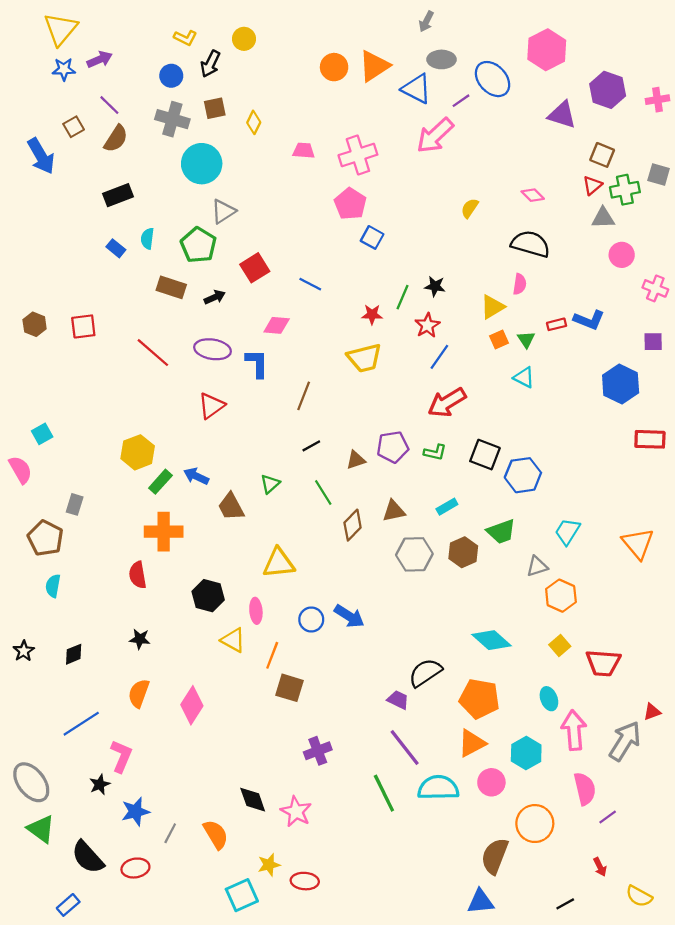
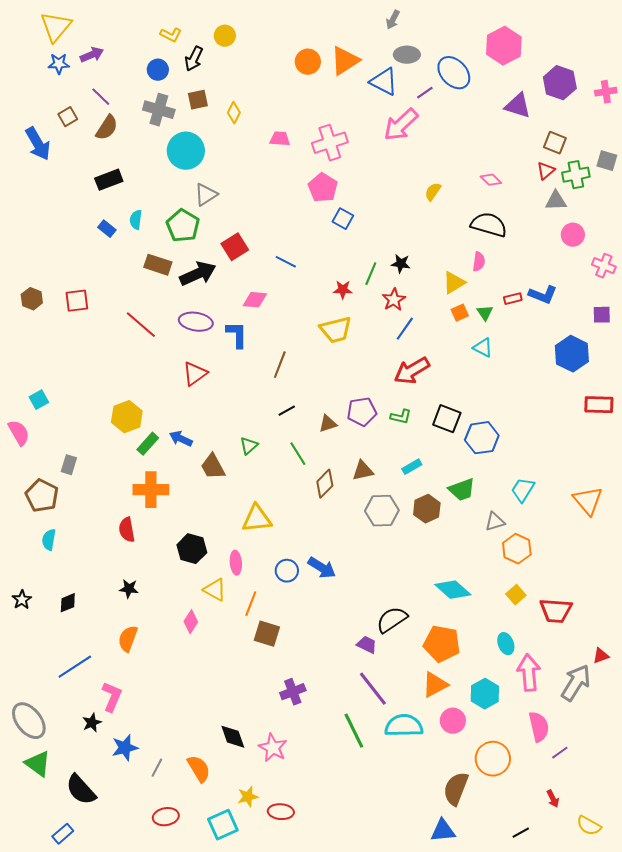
black arrow: (215, 297) -> (198, 274), size x1.8
pink diamond: (192, 705) -> (191, 622), moved, size x0.7
red ellipse: (135, 868) -> (166, 817), moved

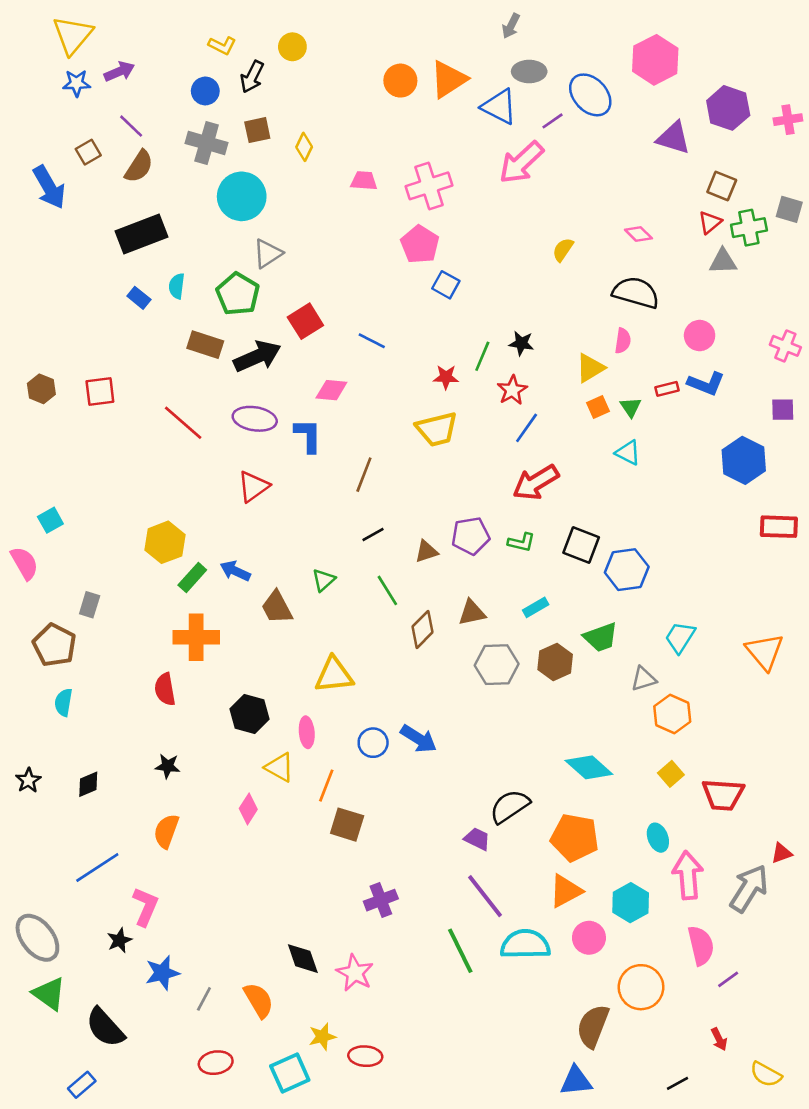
black rectangle: (109, 180) -> (142, 234), size x1.4
pink circle: (573, 235) -> (700, 336), moved

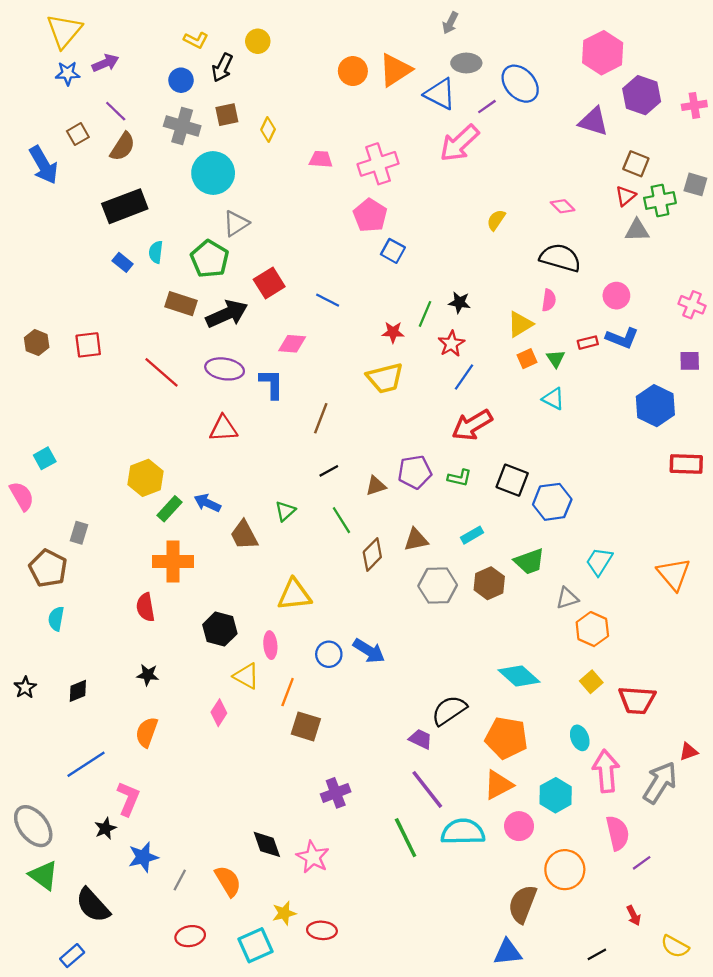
pink hexagon: (655, 60) -> (603, 53), moved
red triangle: (253, 486) -> (223, 429), turned 32

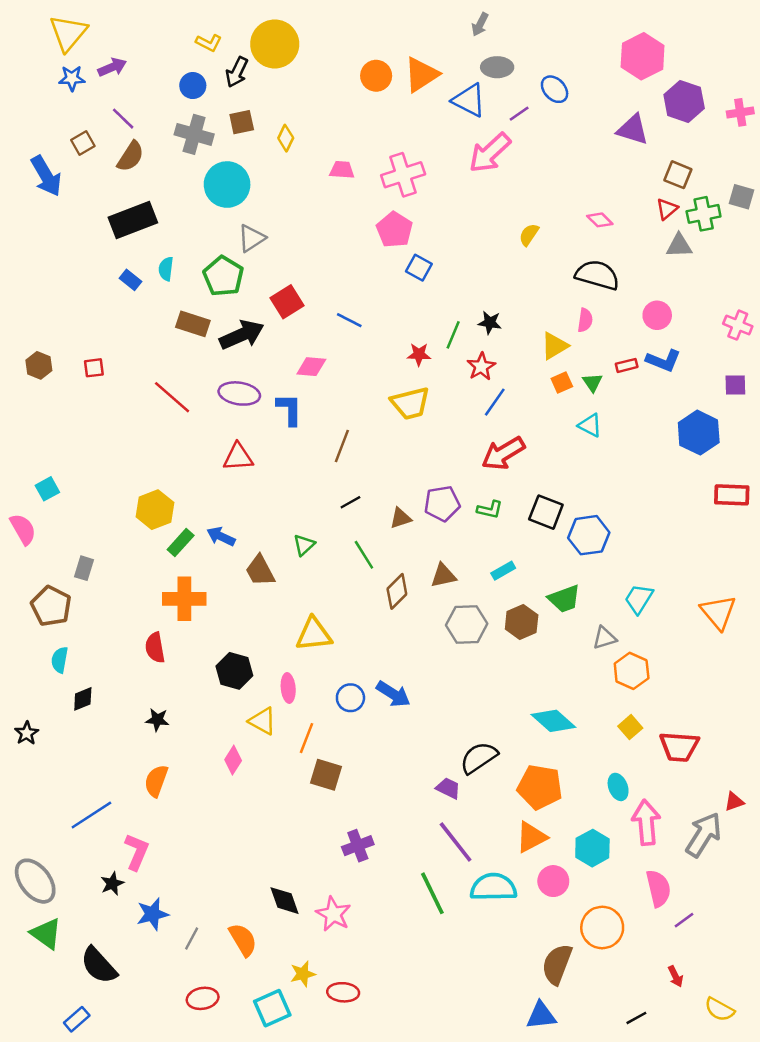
yellow circle: (258, 41) -> (275, 44), size x1.8
blue ellipse: (520, 84) -> (555, 89), size x0.7
red square: (88, 345) -> (94, 368), size x0.7
black diamond: (78, 691) -> (83, 699), moved

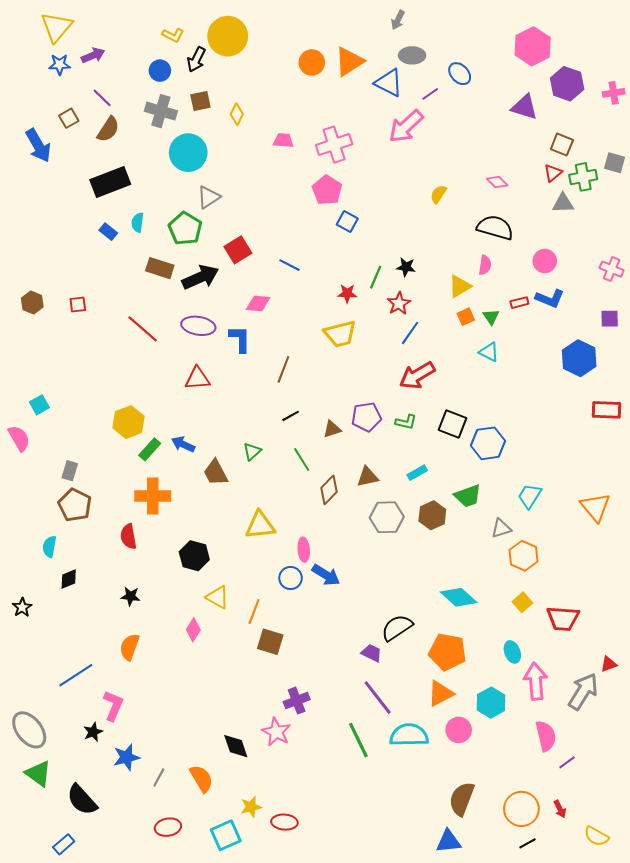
brown pentagon: (51, 606) -> (75, 505), moved
pink ellipse: (288, 688) -> (304, 550), moved
pink star: (333, 914) -> (276, 732), moved
orange circle: (602, 927) -> (521, 809), moved

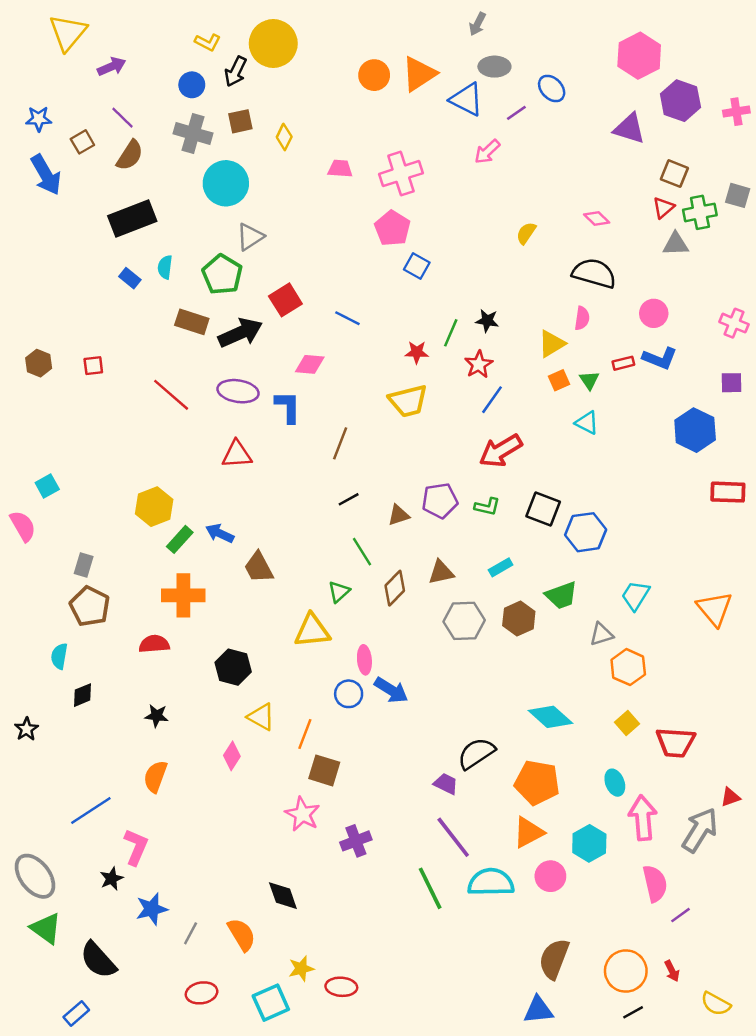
blue star: (60, 65) -> (39, 119), moved
pink arrow: (406, 126) -> (487, 152), size x0.6
green triangle: (252, 451) -> (339, 592), moved
red semicircle: (128, 536) -> (154, 644), turned 95
pink star: (276, 732) -> (302, 814), moved

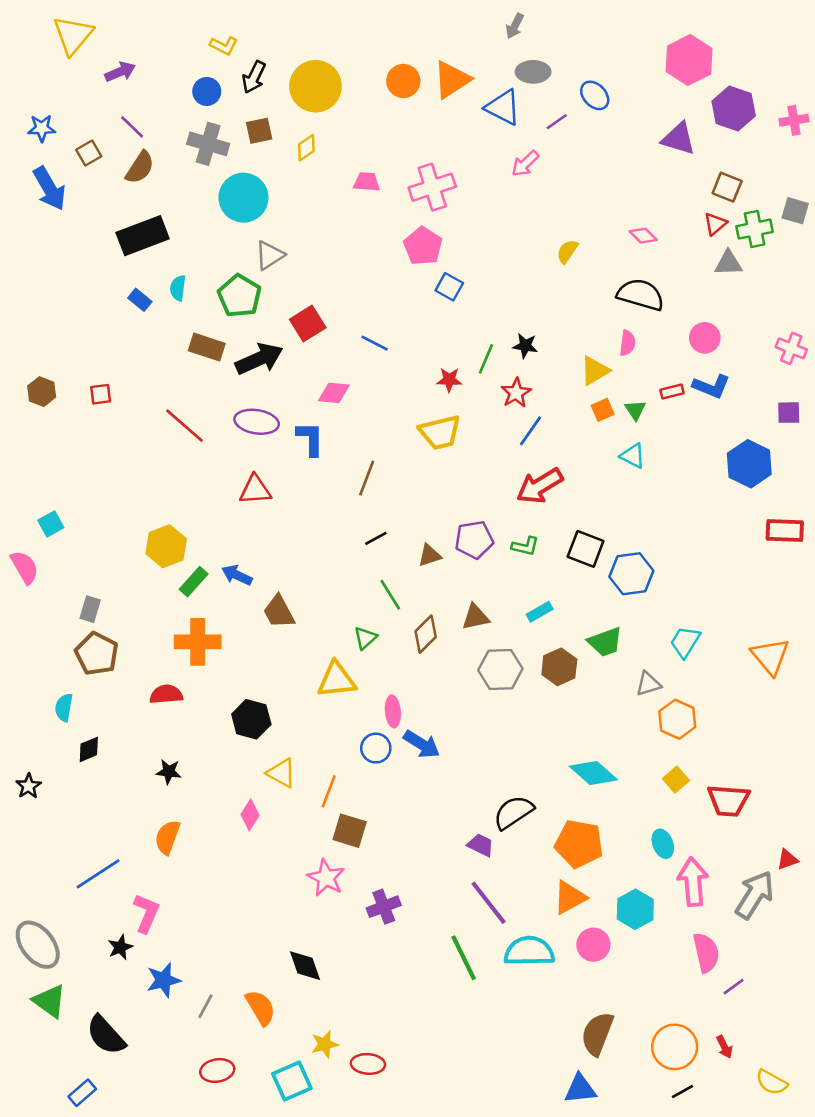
yellow circle: (273, 43) -> (316, 86), moved
yellow diamond: (284, 137) -> (306, 148), turned 30

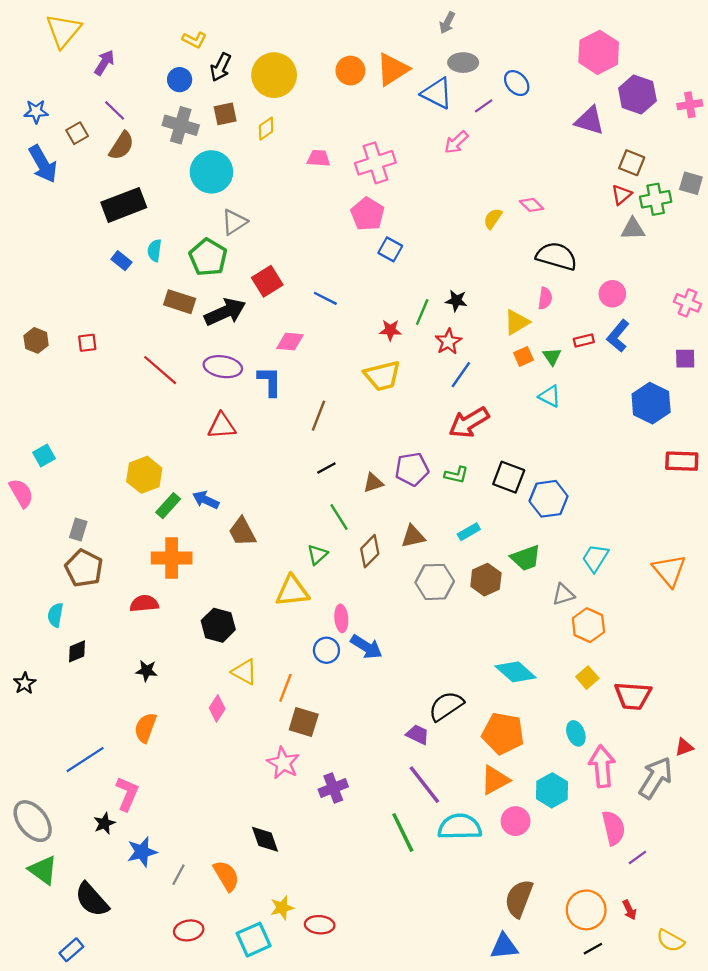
purple arrow: (120, 72) -> (104, 63), turned -35
pink diamond: (643, 236) -> (531, 205), moved
blue L-shape: (711, 386) -> (618, 336), turned 108

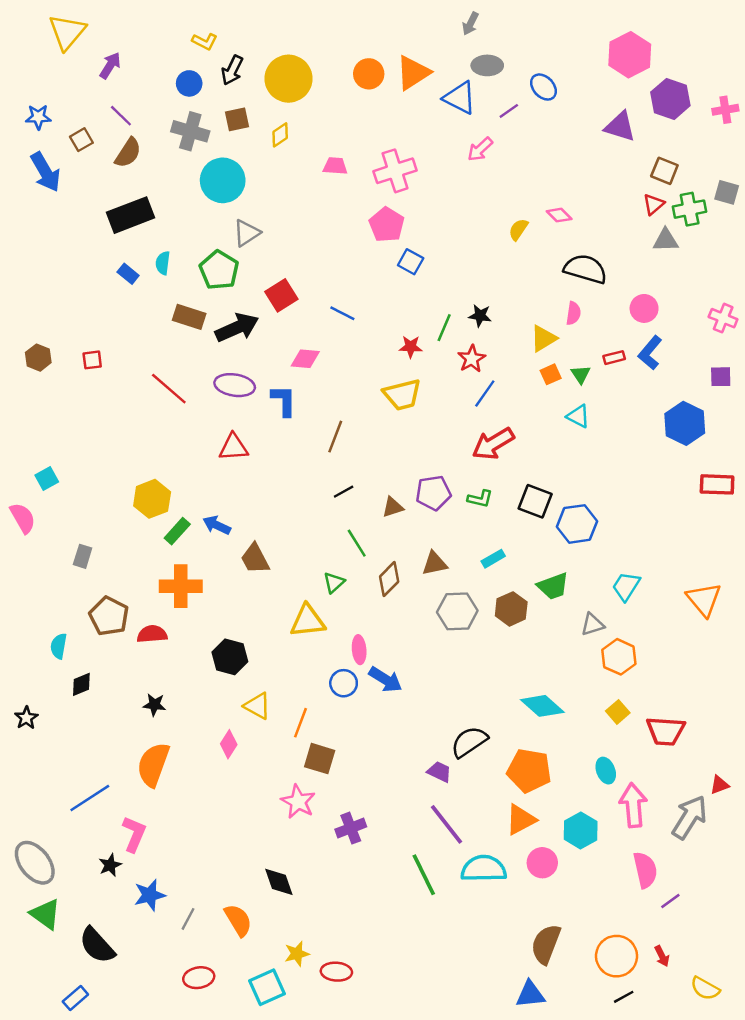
brown pentagon: (84, 568) -> (109, 616), moved
orange semicircle: (145, 728) -> (153, 765), size x1.4

